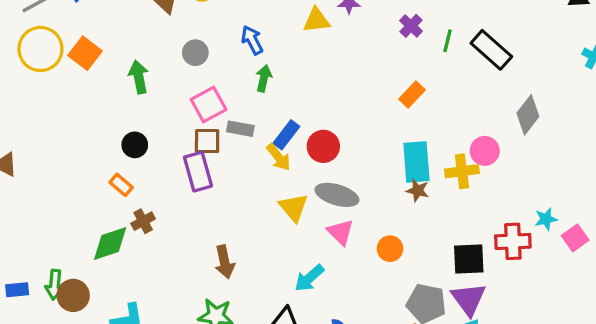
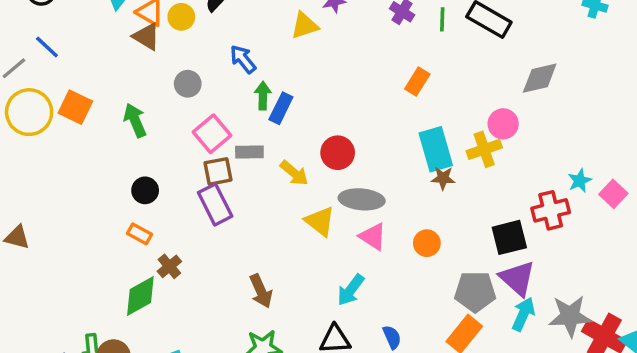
gray diamond: (528, 115) -> (540, 78), turned 51
blue rectangle: (286, 135) -> (281, 108), moved

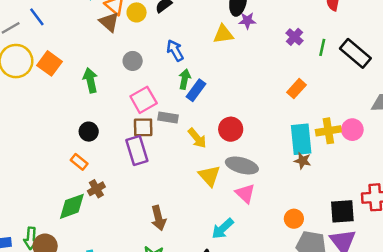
yellow cross: (484, 149) -> (328, 131), moved
orange circle: (427, 243) -> (294, 219), moved

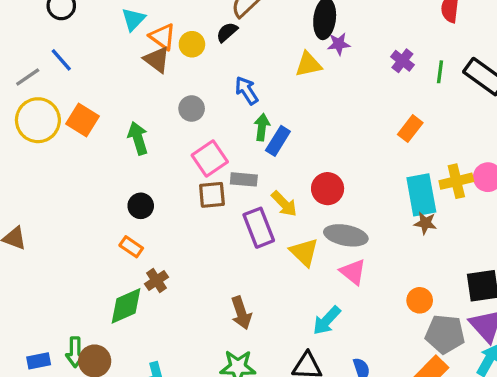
purple rectangle: (137, 150) -> (259, 228), moved

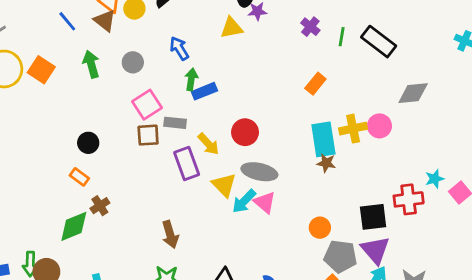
blue line: (61, 60) -> (67, 21), moved
green arrow: (138, 138) -> (91, 64), moved
blue rectangle: (278, 141) -> (204, 91), turned 35
cyan arrow: (327, 320) -> (244, 201), moved

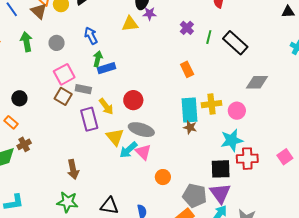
orange rectangle: (315, 84) -> (187, 69), turned -70
pink circle: (379, 126) -> (237, 111), moved
brown square: (148, 135) -> (63, 96), turned 30
cyan star: (435, 179) -> (232, 140), moved, size x1.6
orange circle: (320, 228) -> (163, 177), moved

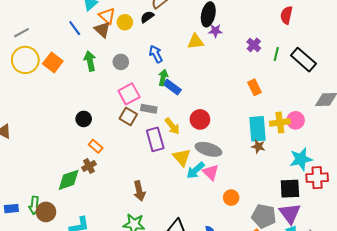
blue rectangle: (106, 68) -> (172, 87), turned 54
pink circle: (237, 111) -> (296, 120), moved
orange rectangle: (11, 122) -> (96, 146), moved

